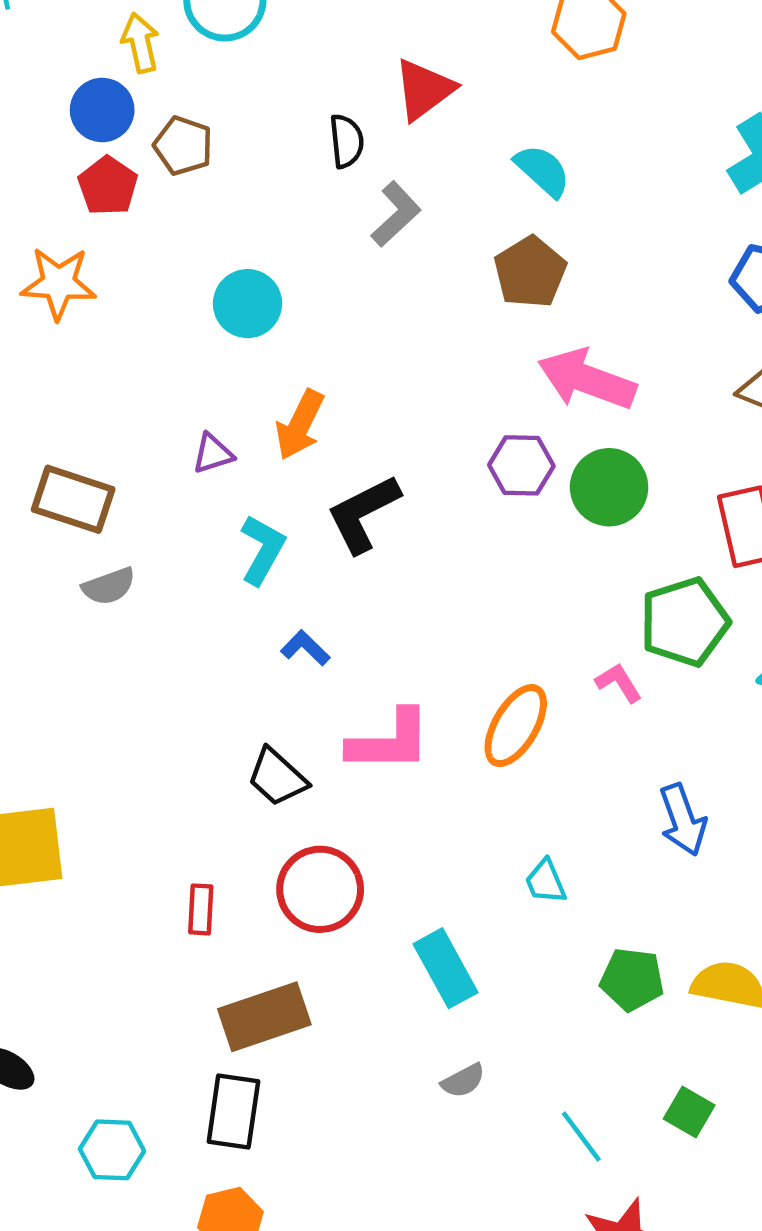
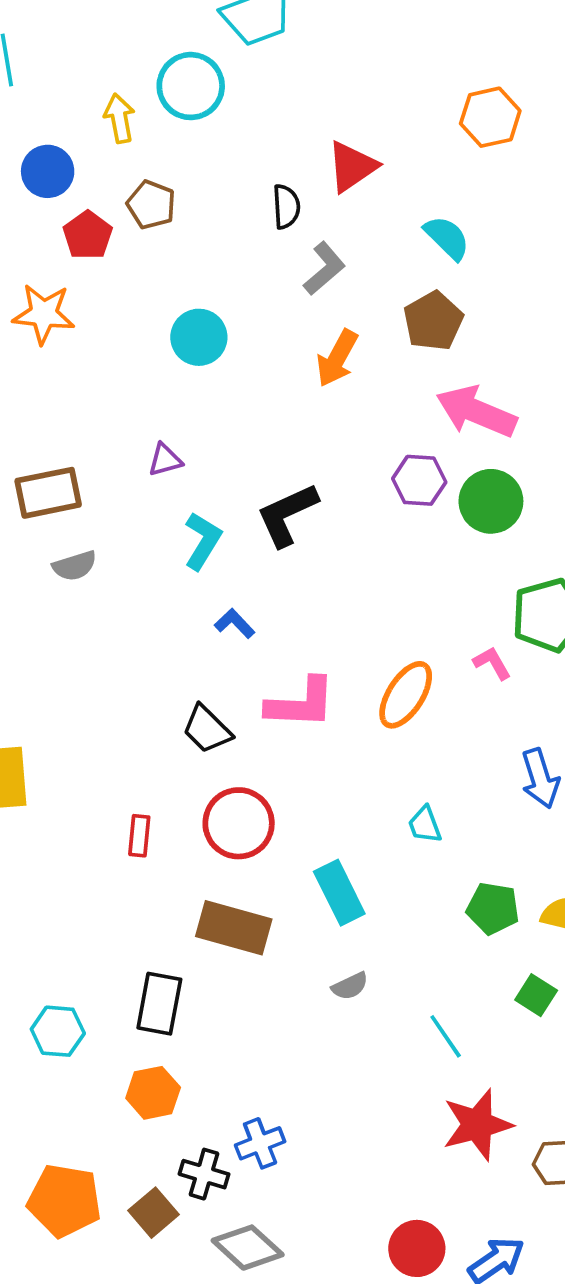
blue circle: (102, 110) -> (48, 171), moved
orange arrow: (300, 425) -> (337, 358), moved
brown rectangle: (73, 499) -> (48, 493), turned -32
brown rectangle: (264, 1017) -> (234, 928), moved, turned 32
green square: (689, 1112) -> (536, 995), moved

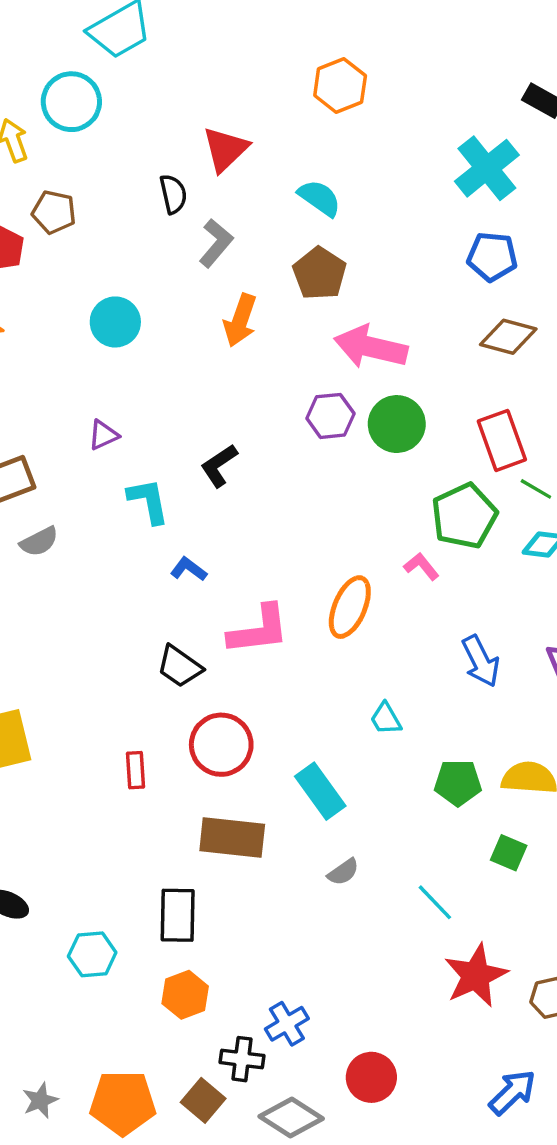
black L-shape: (287, 515) -> (219, 466), size x0.7
cyan L-shape: (203, 541) -> (148, 501), turned -33
red circle: (417, 1248) -> (371, 1077), moved

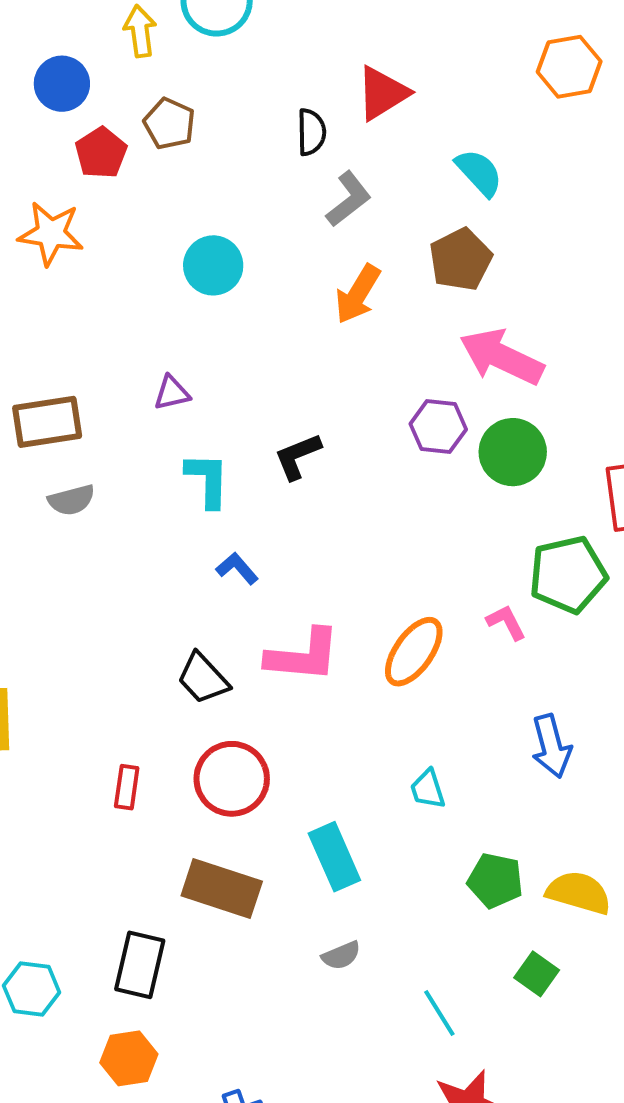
orange hexagon: (340, 85) -> (569, 67), moved

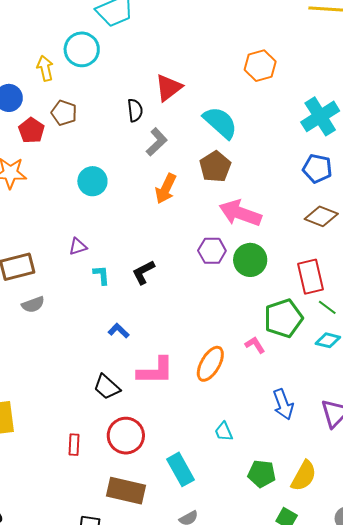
cyan semicircle: (479, 173) -> (220, 123), size x1.4
cyan L-shape: (207, 480) -> (101, 275), moved, size x0.7
yellow semicircle: (579, 893) -> (304, 476), turned 108

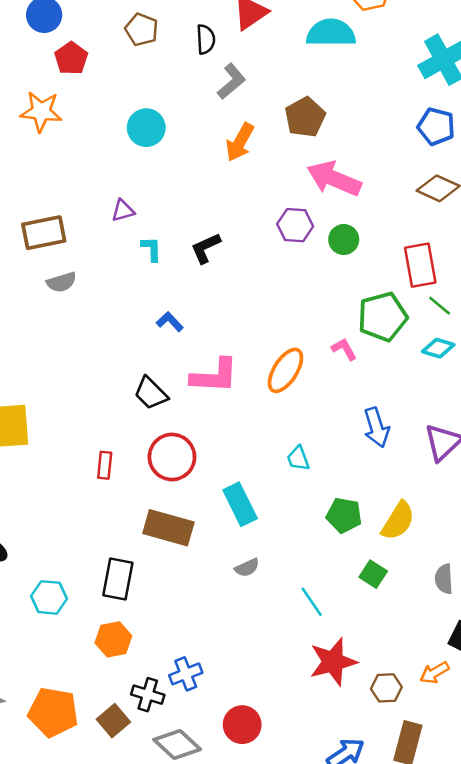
brown pentagon: (64, 113) -> (142, 30), moved
cyan semicircle: (220, 123) -> (331, 33), moved, turned -45
green circle: (250, 260) -> (344, 240), size x0.7

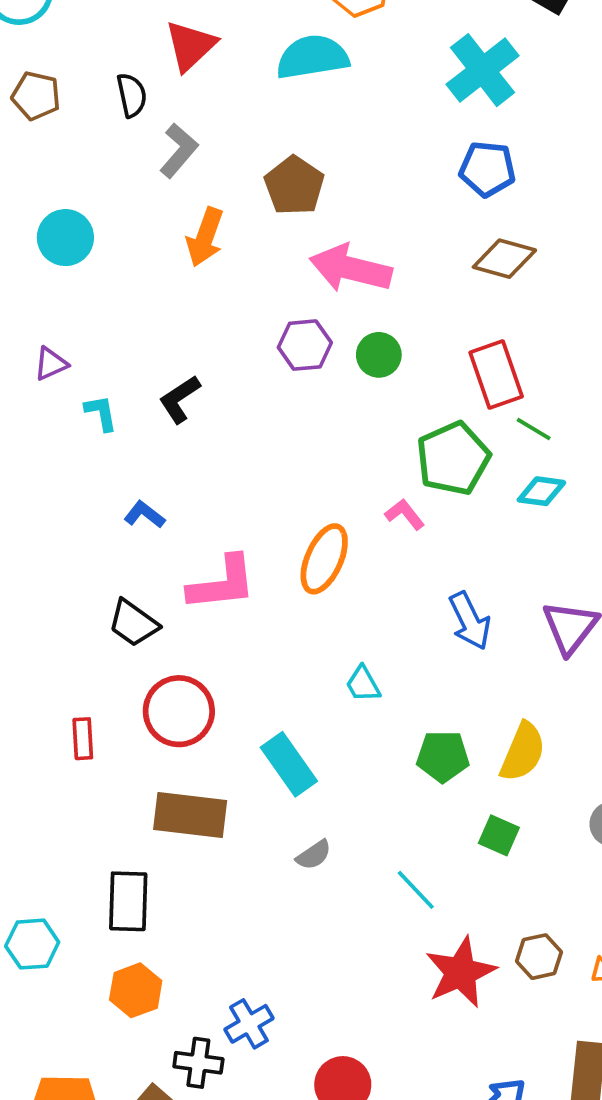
brown hexagon: (386, 688) -> (539, 957), moved

